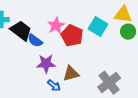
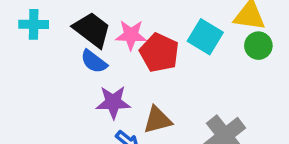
pink star: (56, 26) -> (131, 35), turned 30
black trapezoid: (21, 31) -> (92, 30), moved

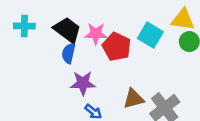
blue semicircle: (94, 62) -> (69, 53), turned 66
brown triangle: (158, 120) -> (133, 99), moved

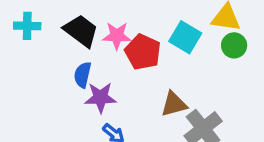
blue semicircle: (69, 53) -> (83, 75), moved
brown triangle: (133, 99) -> (174, 104), moved

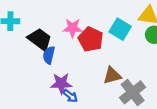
black trapezoid: (81, 31) -> (40, 39), moved
purple star: (101, 98) -> (61, 83), moved

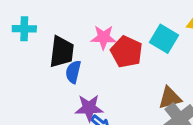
black trapezoid: (40, 39) -> (62, 52), turned 60
brown triangle: (112, 75) -> (170, 98), moved

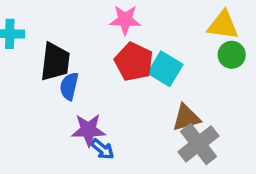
pink star: (103, 37) -> (125, 20), moved
cyan square: (164, 39) -> (165, 69), moved

